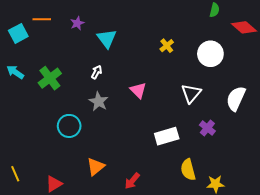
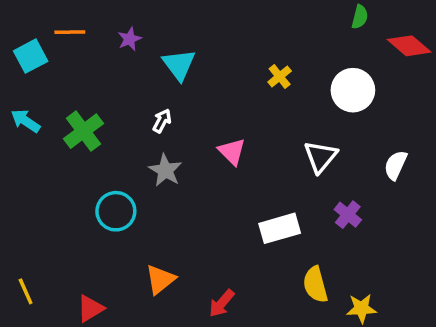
white semicircle: (236, 99) -> (396, 165), size x0.7

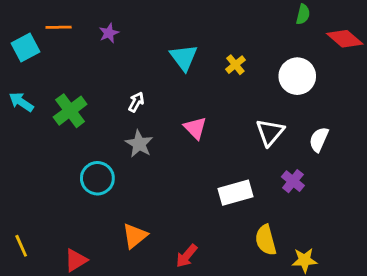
cyan triangle: (179, 65) -> (184, 57), moved
white semicircle: (396, 165) -> (319, 139), moved

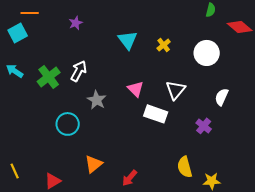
orange line: (59, 27) -> (30, 13), moved
white arrow: (136, 102) -> (79, 71), moved, size x1.5
white triangle: (270, 132) -> (176, 90), moved
white rectangle: (235, 193) -> (156, 114), moved, turned 35

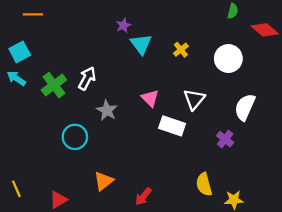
purple star: (76, 23) -> (123, 25), moved
cyan square: (18, 33) -> (20, 52), moved
white semicircle: (222, 97) -> (245, 107), size x1.4

